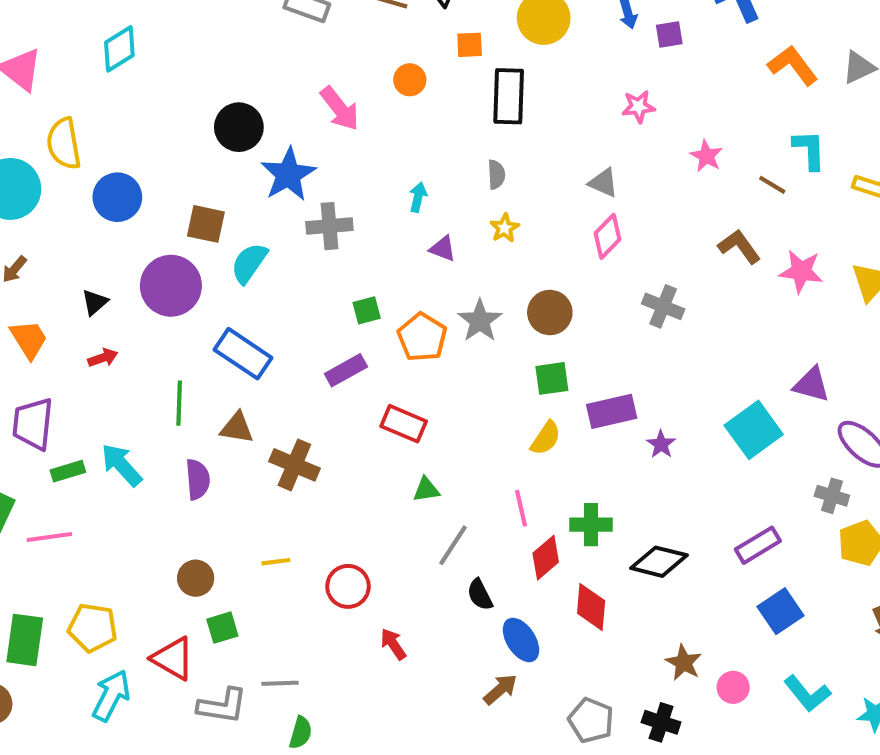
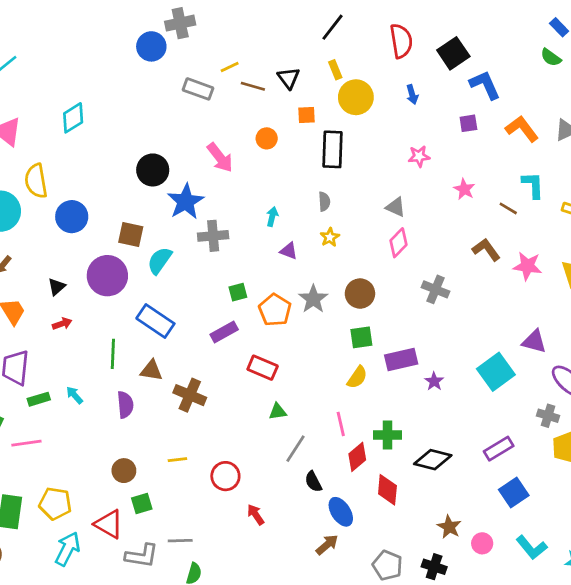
purple square: (669, 34) -> (468, 123), moved
cyan arrow: (121, 465) -> (74, 395), size x0.6

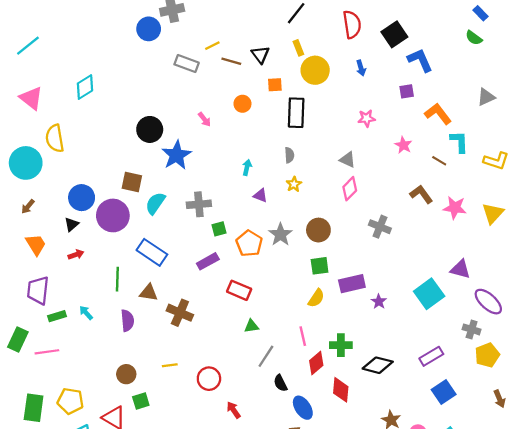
orange L-shape: (522, 129) -> (438, 114), moved
pink arrow: (220, 158) -> (204, 119), size x0.6
blue circle: (72, 217) -> (82, 198), moved
gray cross: (213, 236) -> (199, 204), moved

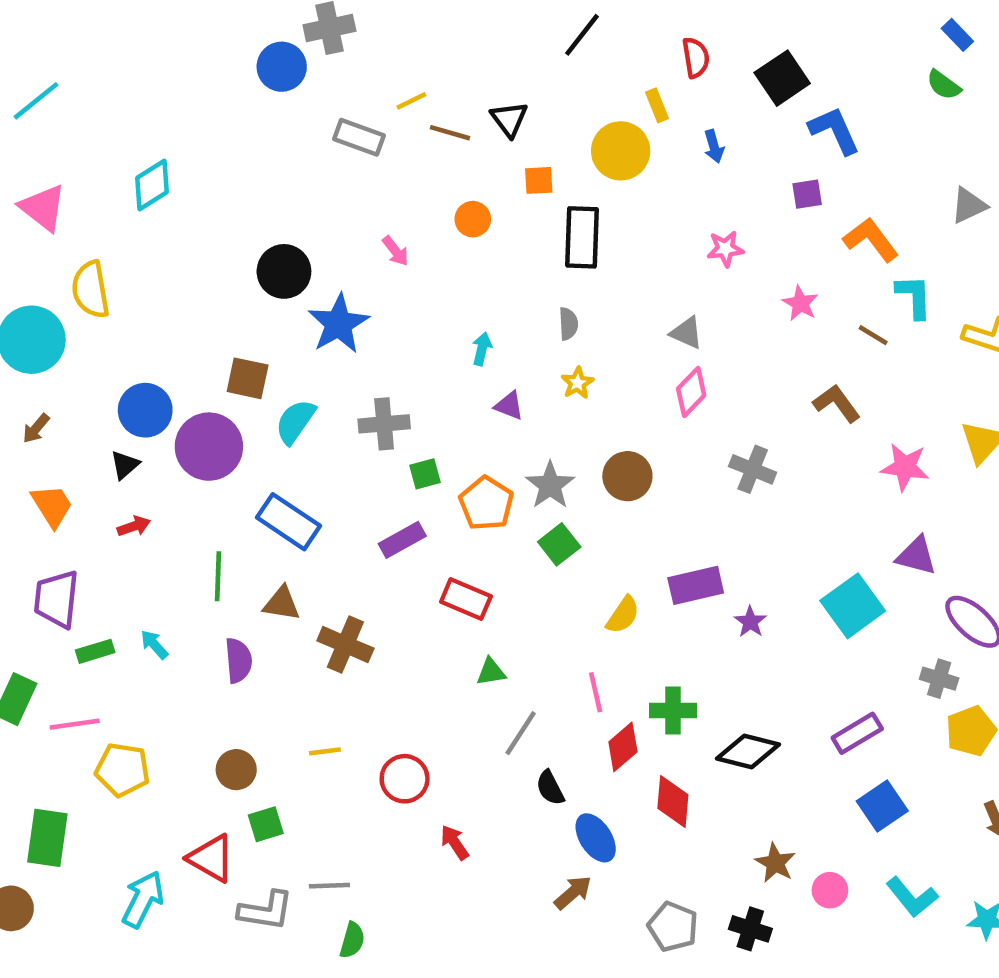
red semicircle: (352, 24) -> (696, 58), size x0.7
yellow rectangle: (298, 48) -> (657, 105), moved
pink star: (455, 208) -> (905, 467), moved
green square: (320, 266) -> (559, 544), moved, turned -30
yellow pentagon: (70, 401) -> (122, 770), moved

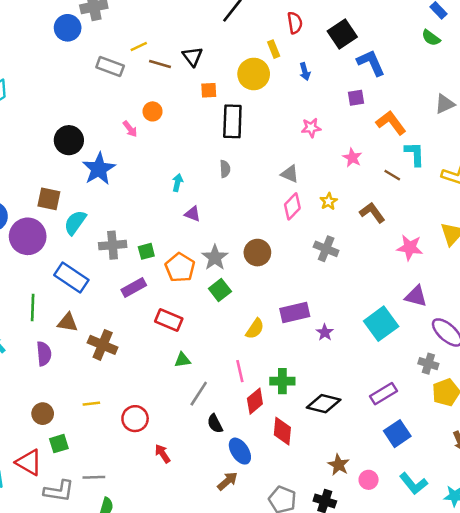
orange circle: (473, 219) -> (153, 111), moved
yellow star: (577, 383) -> (329, 201), moved
gray cross: (384, 424) -> (113, 245), moved

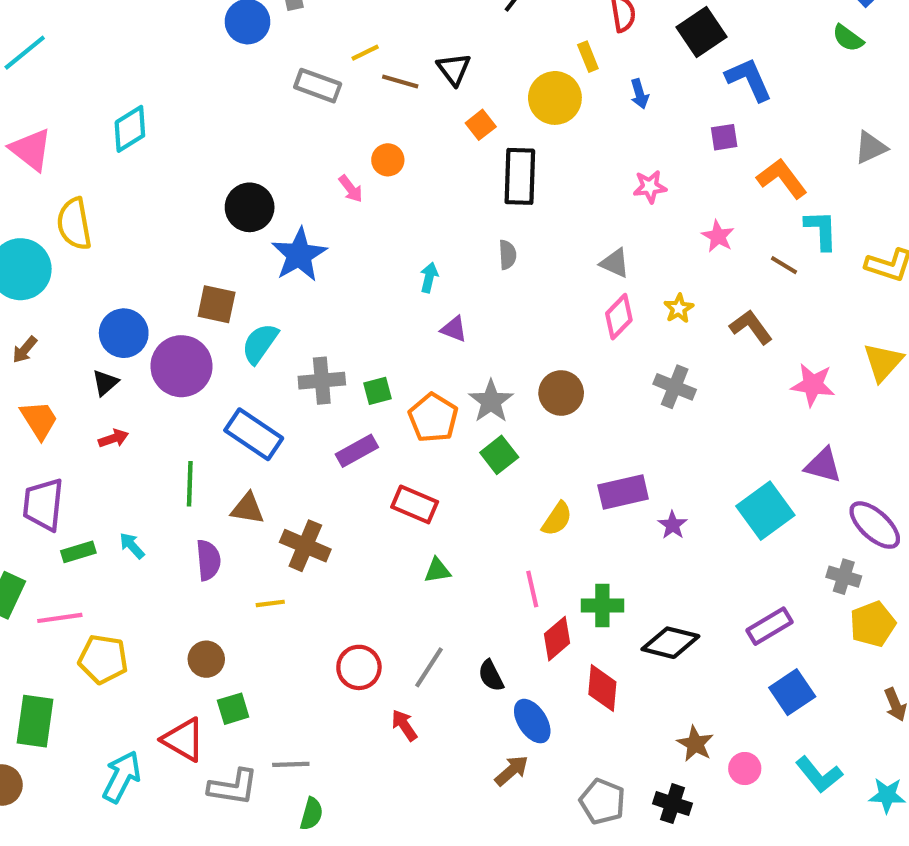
orange square: (209, 90) -> (481, 125), turned -35
gray line: (199, 394) -> (429, 667), moved
yellow line: (91, 404) -> (270, 603), moved

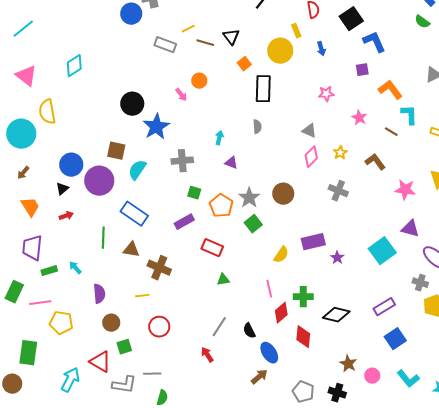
gray cross: (322, 381) -> (182, 161), moved
green square: (378, 391) -> (194, 193), turned 32
purple semicircle: (208, 560) -> (99, 294), moved
red circle: (359, 667) -> (159, 327), moved

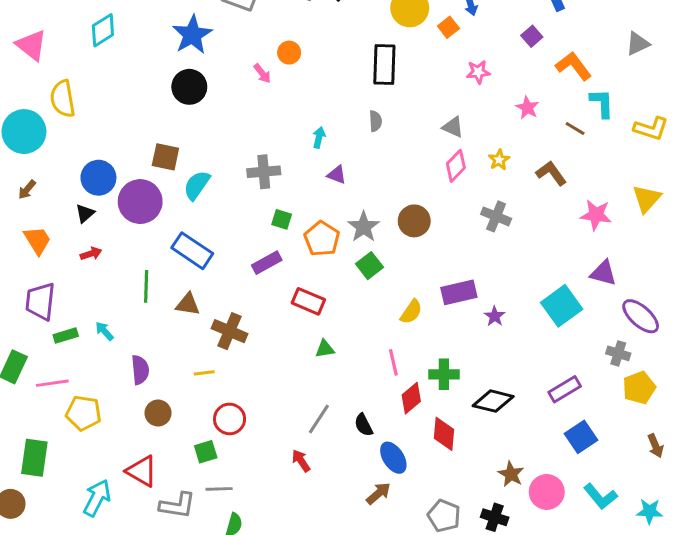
orange square: (244, 64) -> (448, 27), moved
purple square: (362, 70) -> (532, 36), turned -32
blue star: (156, 127) -> (192, 35), moved
green square: (124, 347) -> (206, 452), moved
pink circle: (372, 376) -> (547, 492), size x1.5

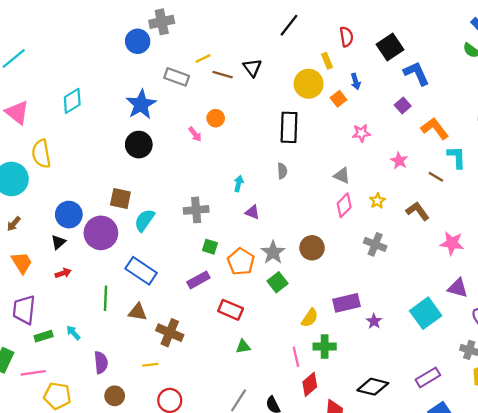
green cross: (444, 374) -> (325, 346), moved

